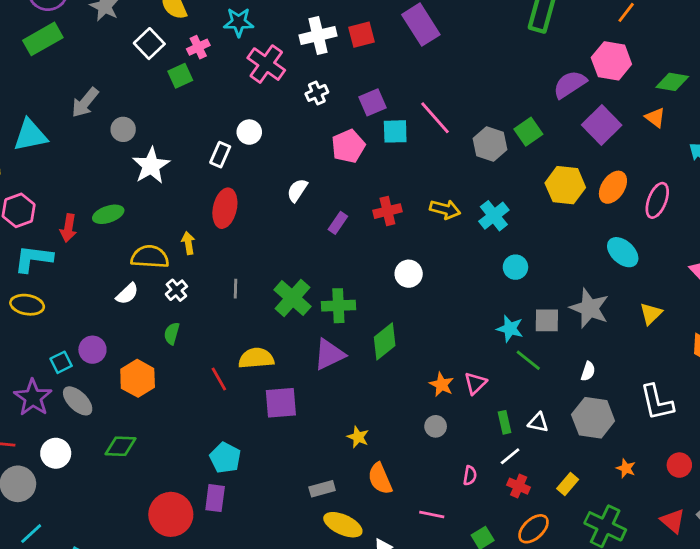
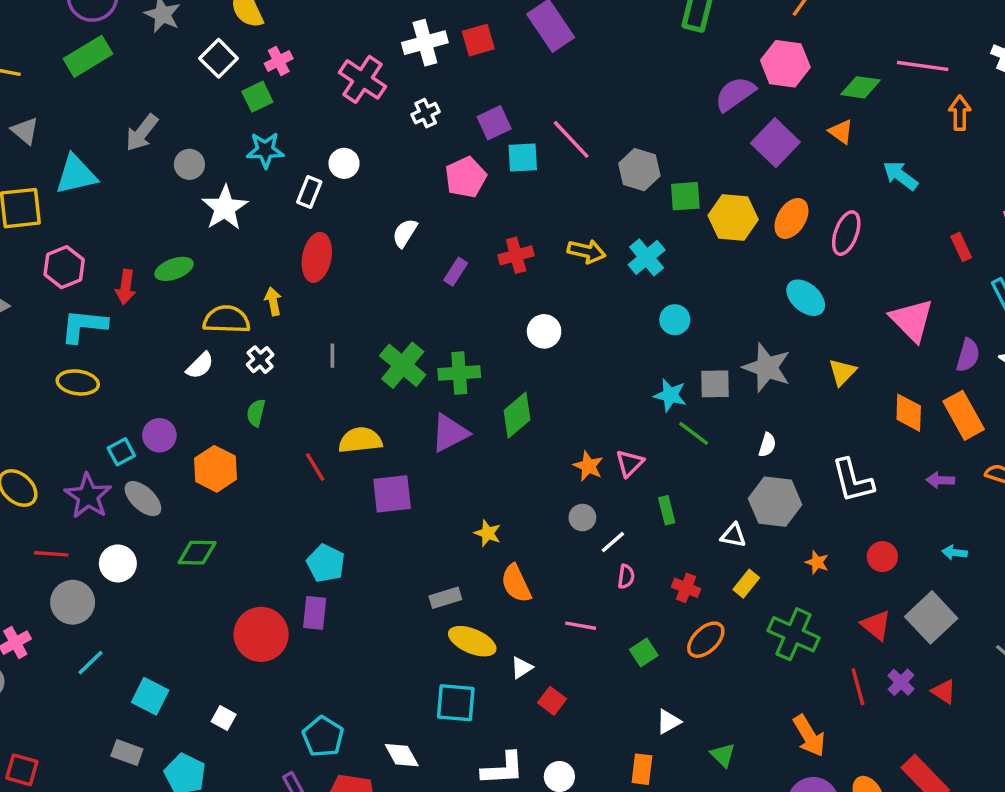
cyan star: (239, 22) -> (265, 150), moved
green square: (528, 132) -> (685, 196), moved, turned 32
white triangle: (538, 422) -> (733, 535), moved
white line: (510, 456) -> (613, 542), moved

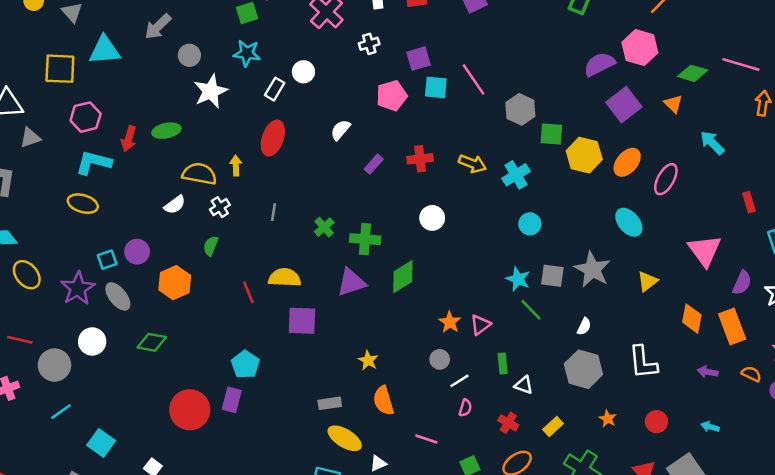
green cross: (403, 365) -> (324, 227), size x0.6
white triangle: (733, 535) -> (524, 385), moved
red line: (51, 554) -> (20, 340), moved

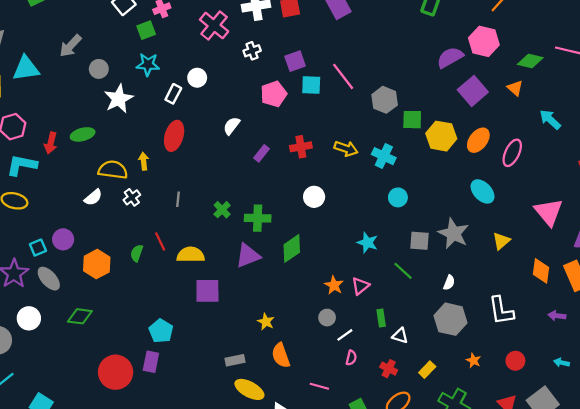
cyan cross: (516, 175) -> (384, 156), turned -30
green semicircle: (211, 246) -> (137, 253), moved
cyan star: (518, 279) -> (367, 243), moved
red line: (248, 292) -> (160, 241), moved

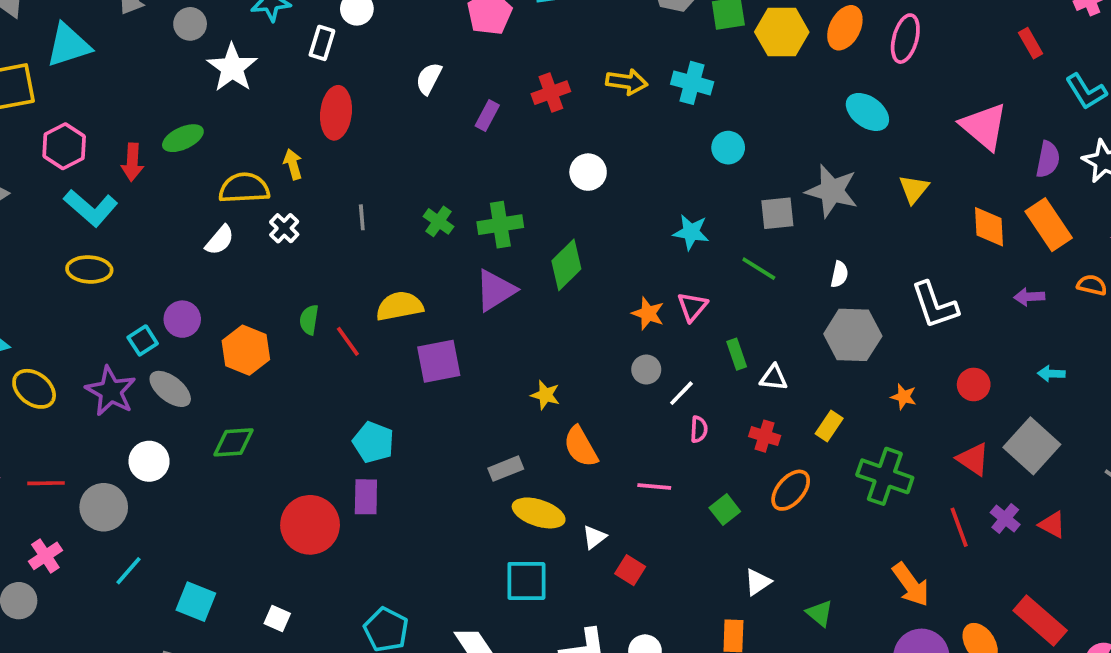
cyan L-shape: (22, 165) -> (91, 208), turned -140
red line: (160, 241) -> (348, 341), moved

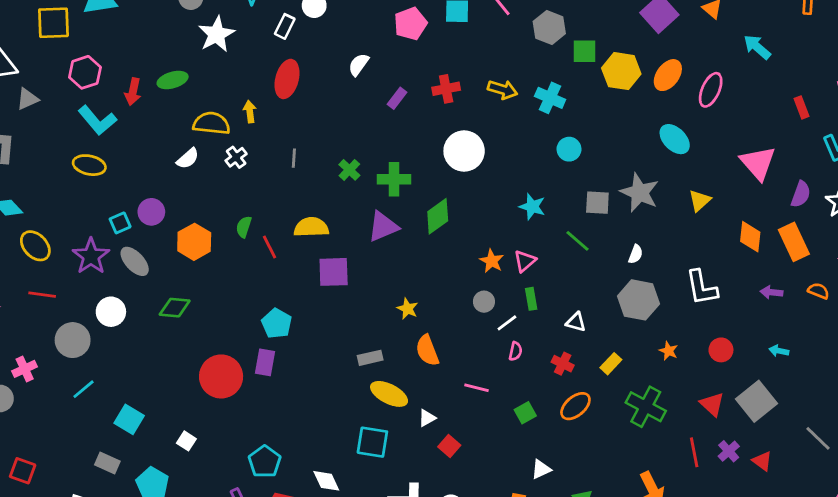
white circle: (588, 172) -> (464, 151), size x1.5
green rectangle: (737, 354) -> (531, 299), moved
red line: (46, 483) -> (42, 295), moved

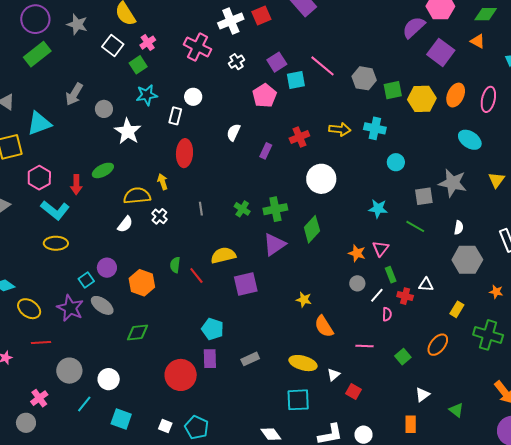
white circle: (111, 312) -> (109, 379), moved
gray rectangle: (370, 358) -> (250, 359), moved
red cross: (563, 364) -> (405, 296), moved
cyan pentagon: (265, 462) -> (197, 427), moved

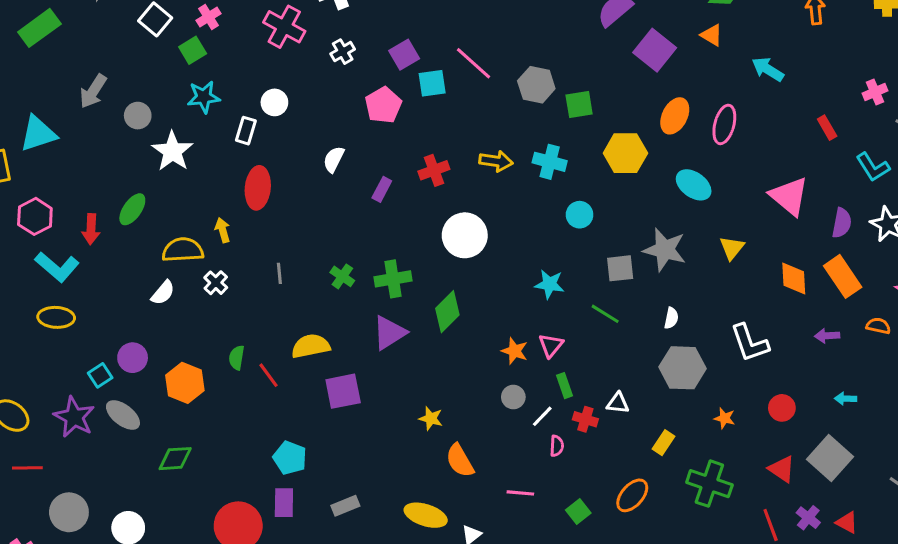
yellow hexagon: (422, 99) -> (625, 153), moved
green ellipse: (103, 170) -> (132, 209), turned -30

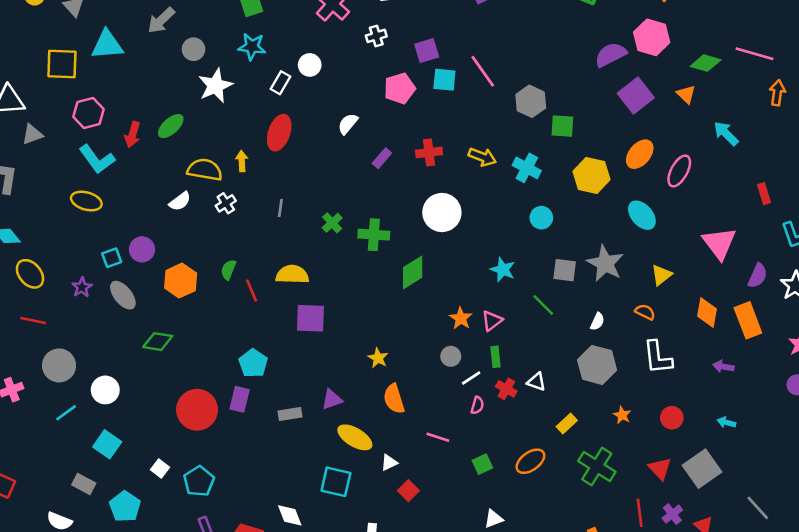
orange semicircle: (878, 326) -> (645, 312), moved
purple triangle: (389, 333) -> (332, 399), moved, size x0.7
purple star: (74, 417) -> (82, 287), size x0.6

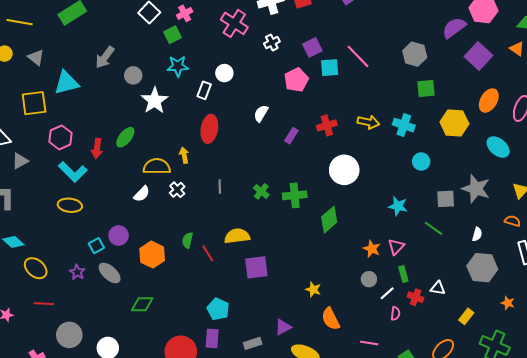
gray hexagon: (531, 101) -> (415, 54), moved

